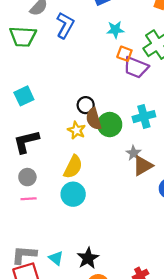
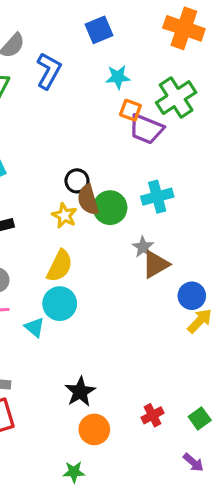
cyan triangle: (56, 258) -> (35, 327), moved

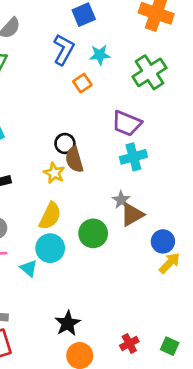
blue L-shape: (49, 71) -> (64, 50), moved
orange square: (130, 110) -> (82, 83), moved, turned 36
purple trapezoid: (146, 129) -> (127, 123), moved
green circle: (110, 208) -> (93, 233), moved
green square: (200, 418) -> (170, 346), turned -30

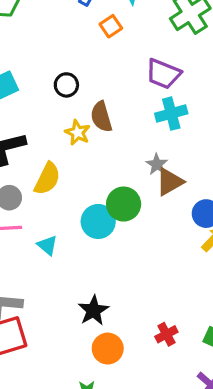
black circle: (65, 143) -> (66, 85), moved
yellow semicircle: (50, 216) -> (47, 179), moved
cyan circle: (50, 248) -> (98, 221), moved

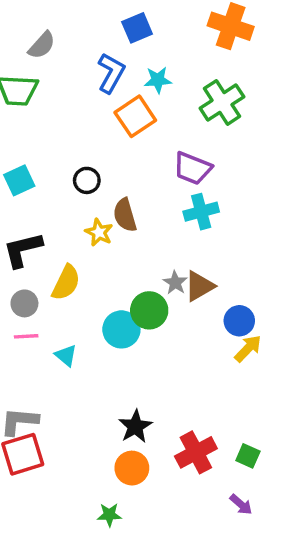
orange square: (111, 26) -> (135, 116), size x1.6
gray star: (157, 164) -> (175, 283), moved
black star: (93, 310) -> (135, 426), moved
red cross: (166, 334) -> (196, 452), size x1.6

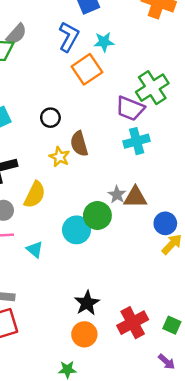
gray semicircle: (42, 45) -> (16, 34), moved
green cross: (222, 102) -> (152, 88), moved
brown triangle: (199, 286) -> (135, 197), turned 30

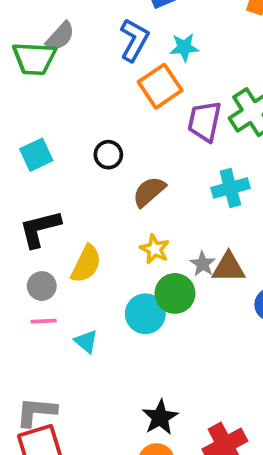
purple trapezoid: (130, 108) -> (205, 121), moved, turned 80
brown semicircle: (79, 144) -> (149, 192), turned 65
yellow star: (60, 157) -> (155, 249), moved

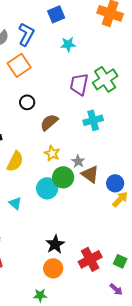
blue L-shape: (134, 40) -> (26, 34), moved
orange square: (160, 86) -> (19, 65), moved
brown triangle: (229, 268) -> (90, 174), moved, turned 36

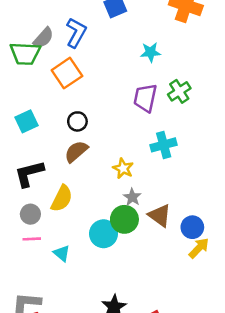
cyan star: (68, 44) -> (151, 52), moved
green cross: (105, 79) -> (179, 91), size x0.7
brown semicircle: (49, 122) -> (76, 151), moved
yellow star: (52, 153) -> (123, 168), moved
gray star: (78, 161) -> (132, 197), moved

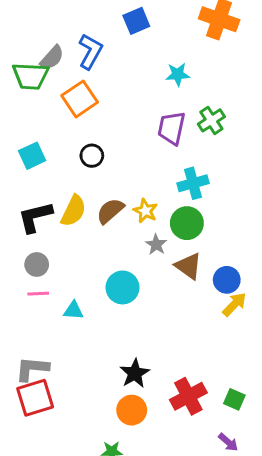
brown semicircle: (76, 151) -> (110, 211), moved
yellow semicircle: (62, 198) -> (73, 211), moved
green circle: (124, 219) -> (187, 223), moved
cyan triangle: (62, 253) -> (73, 310), turned -36

